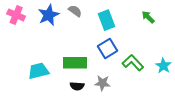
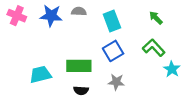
gray semicircle: (75, 11) -> (79, 11), turned -32
blue star: (49, 15) -> (51, 16), turned 30
green L-shape: (133, 63) -> (154, 48), moved
gray star: (102, 83) -> (116, 82), moved

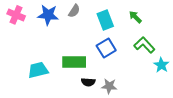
gray semicircle: (79, 11) -> (74, 11), turned 120
green arrow: (156, 18) -> (135, 17), moved
gray star: (116, 82) -> (109, 86), moved
black semicircle: (81, 90) -> (88, 82), moved

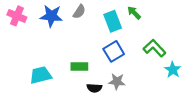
green arrow: (135, 17) -> (134, 13), moved
green rectangle: (74, 62) -> (79, 66), size x0.7
gray star: (109, 86) -> (117, 82), moved

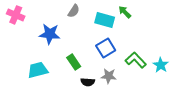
blue star: (51, 16) -> (50, 34), moved
cyan rectangle: (113, 21) -> (105, 20), turned -54
green L-shape: (155, 48) -> (136, 60), moved
green rectangle: (79, 66) -> (74, 62), turned 56

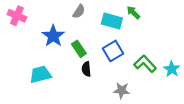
blue star: (50, 34) -> (53, 36), turned 30
green rectangle: (74, 62) -> (79, 49), moved
gray star: (109, 76) -> (122, 90), moved
black semicircle: (88, 82) -> (86, 69), moved, turned 80

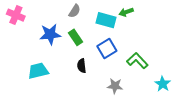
green arrow: (133, 13) -> (126, 12), turned -64
blue star: (53, 36) -> (50, 34), turned 30
green rectangle: (79, 49) -> (76, 37), moved
cyan star: (172, 69) -> (163, 84), moved

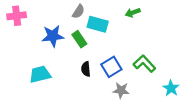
pink cross: (16, 15) -> (17, 16), turned -30
cyan rectangle: (106, 20) -> (98, 24), moved
blue square: (107, 48) -> (111, 67), moved

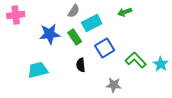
cyan rectangle: (98, 24) -> (92, 23), turned -42
blue square: (111, 67) -> (105, 48), moved
cyan star: (171, 88) -> (161, 64), moved

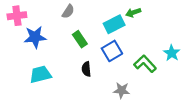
gray semicircle: (74, 11) -> (68, 11), moved
cyan rectangle: (92, 23) -> (114, 24), moved
blue star: (50, 34) -> (35, 37), moved
cyan star: (161, 64) -> (172, 53), moved

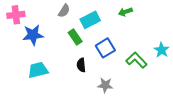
cyan rectangle: (114, 24) -> (90, 20), moved
gray star: (122, 90) -> (105, 85), moved

